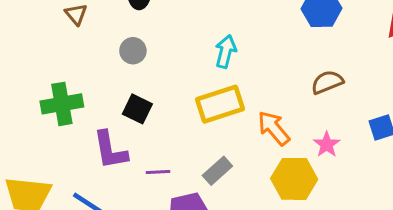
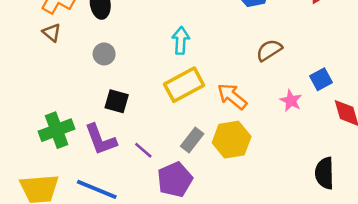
green cross: (62, 104) -> (57, 130), moved
pink star: (327, 144) -> (291, 101), moved
purple line: (158, 172) -> (143, 150), turned 54
yellow hexagon: (294, 179) -> (232, 140), moved

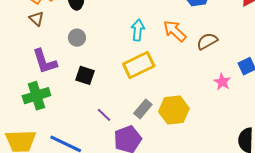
orange arrow: (232, 96) -> (175, 31), moved
purple L-shape: (100, 139) -> (45, 61), moved

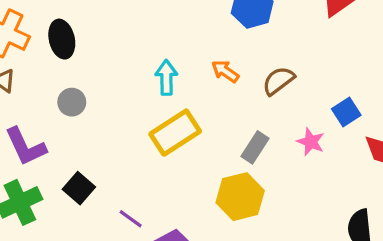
orange arrow: (175, 31) -> (225, 71), size x0.7
black square: (85, 75) -> (79, 188), moved, turned 30
gray rectangle: (143, 109) -> (255, 147), moved

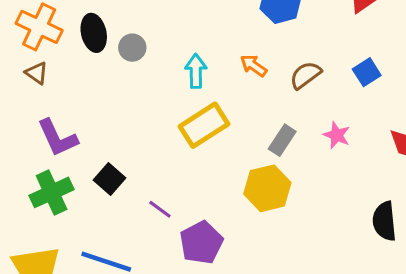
gray circle: (72, 102) -> (132, 48), moved
blue square: (346, 112) -> (367, 72), moved

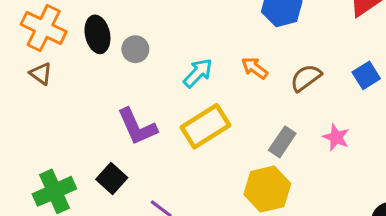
cyan arrow: (196, 71) -> (198, 73), turned 44
purple L-shape: (57, 138) -> (137, 127), moved

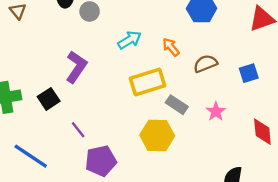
yellow rectangle: (205, 126) -> (147, 82), moved
purple L-shape: (137, 127) -> (76, 67), turned -136
gray rectangle: (282, 142) -> (177, 105), turned 75

